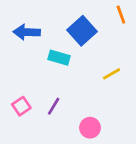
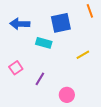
blue square: (82, 31) -> (61, 23), turned 30
pink square: (21, 106) -> (16, 68), moved

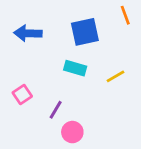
cyan rectangle: (44, 43) -> (75, 68), moved
pink circle: (67, 95) -> (72, 132), moved

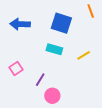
blue square: (85, 32) -> (61, 23), turned 30

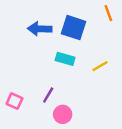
blue arrow: (20, 24) -> (40, 29), moved
pink square: (16, 68) -> (14, 101), moved, turned -32

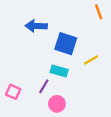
blue square: (73, 28) -> (66, 44), moved
cyan rectangle: (65, 59) -> (59, 71), moved

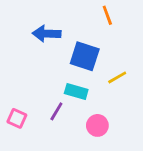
orange line: (99, 12) -> (107, 15), moved
pink circle: (57, 104) -> (97, 125), moved

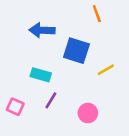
cyan rectangle: (76, 92) -> (41, 75), moved

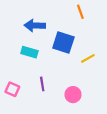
cyan rectangle: (41, 75) -> (29, 52), moved
purple line: (51, 100) -> (42, 84), turned -40

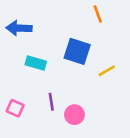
blue arrow: (35, 25) -> (19, 28), moved
pink circle: (73, 95) -> (74, 115), moved

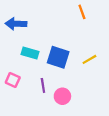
blue square: (77, 51) -> (58, 57), moved
pink square: (15, 108) -> (13, 80), moved

